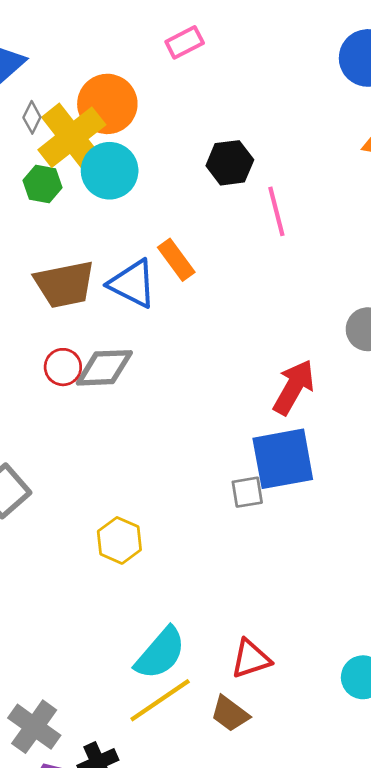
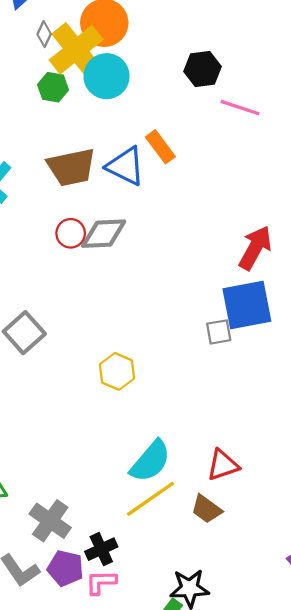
pink line: (276, 211) -> (240, 108), turned -57

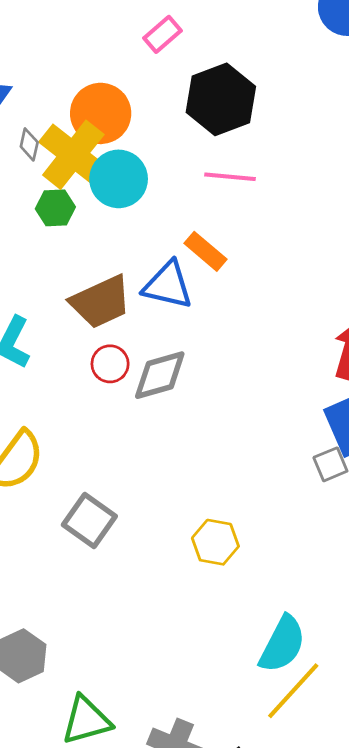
black hexagon: (203, 69) -> (221, 99), moved, size x1.5
pink line: (240, 108) -> (230, 177), moved
red circle: (71, 233) -> (110, 364), moved

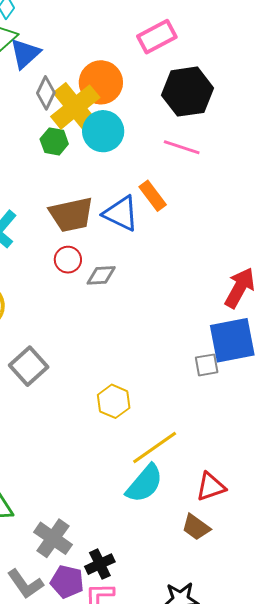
pink rectangle: (163, 34) -> (157, 37), size x1.4
gray diamond: (29, 144) -> (46, 93), size x1.4
gray diamond: (160, 375) -> (101, 275), size x0.7
yellow line: (293, 691) -> (155, 448), moved

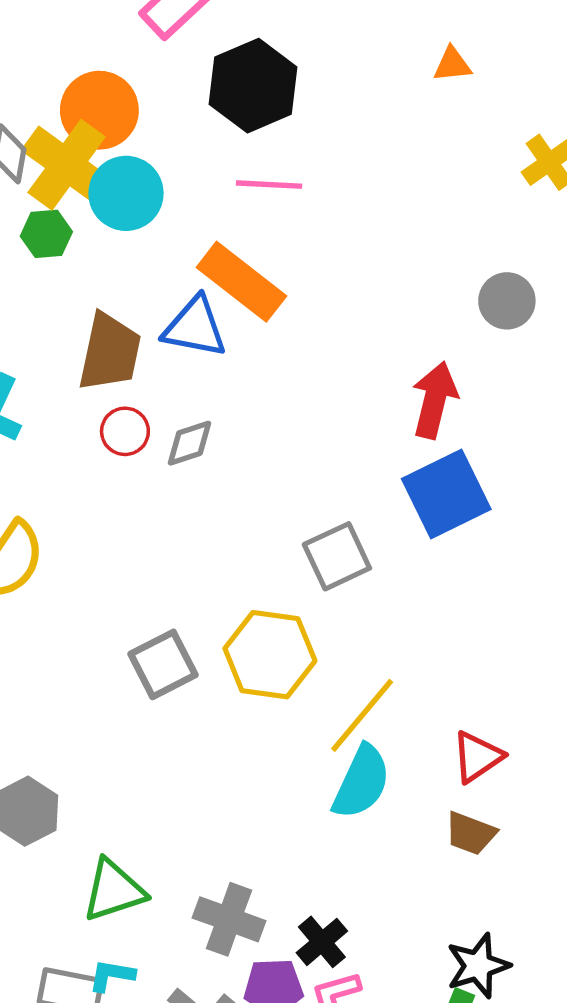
orange rectangle: (153, 196) -> (241, 282), size x1.6
brown trapezoid: (71, 215) -> (110, 352), turned -51
gray square: (207, 365) -> (337, 556), moved, size x1.5
gray square: (29, 366) -> (163, 664), moved, turned 30
yellow hexagon: (114, 401) -> (270, 655), size x1.5

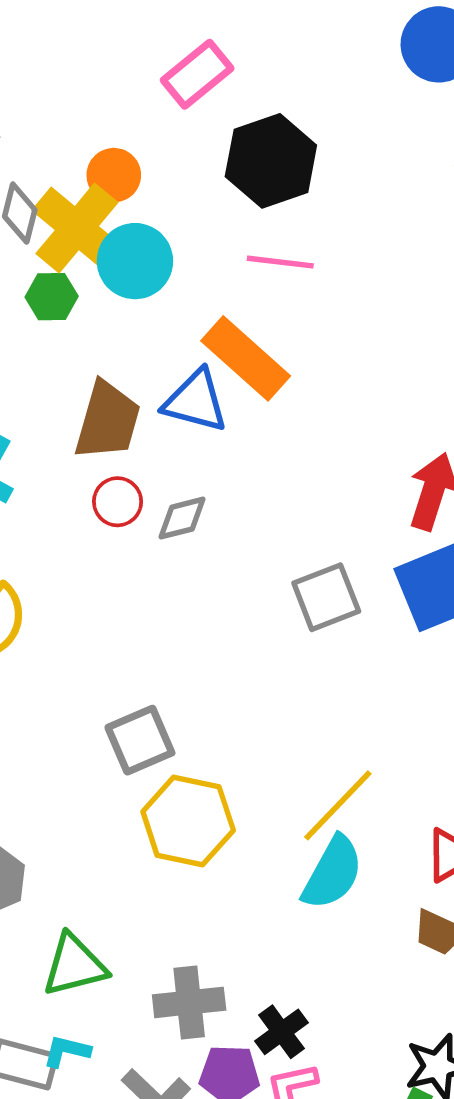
orange circle: (99, 110) -> (114, 175), size x0.7
gray square: (337, 556) -> (326, 597), moved
yellow hexagon: (270, 655) -> (188, 821), moved
gray cross: (229, 919) -> (189, 1002), turned -30

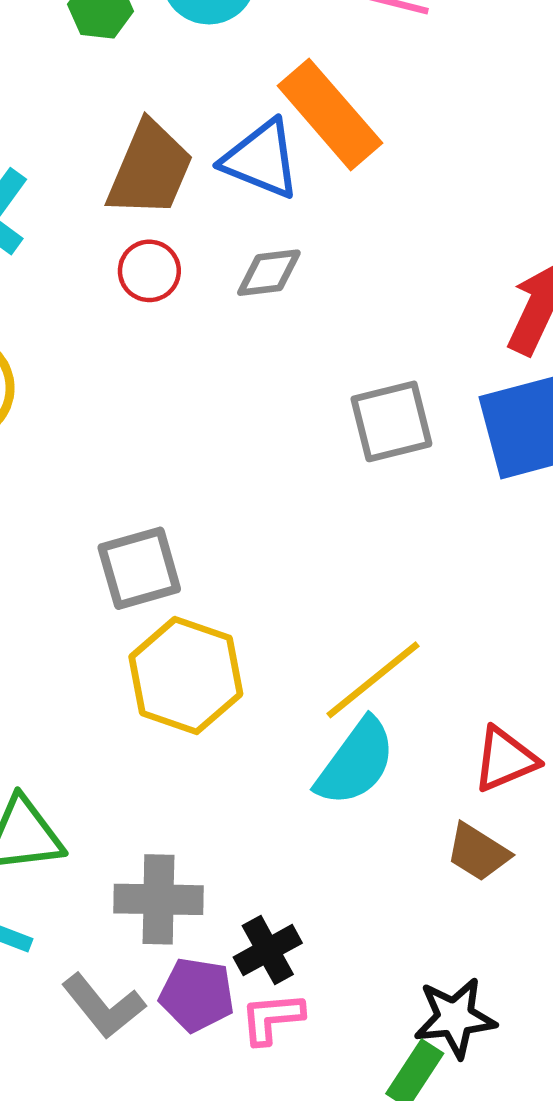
gray diamond: (182, 518) -> (269, 273), moved

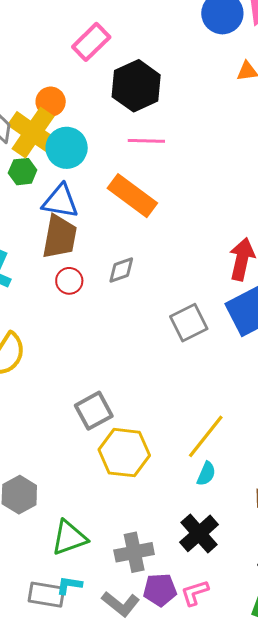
blue triangle: (261, 159) -> (60, 201), moved
cyan semicircle: (356, 762) -> (206, 474), size x0.6
black cross: (268, 950) -> (199, 533), moved, size x1.4

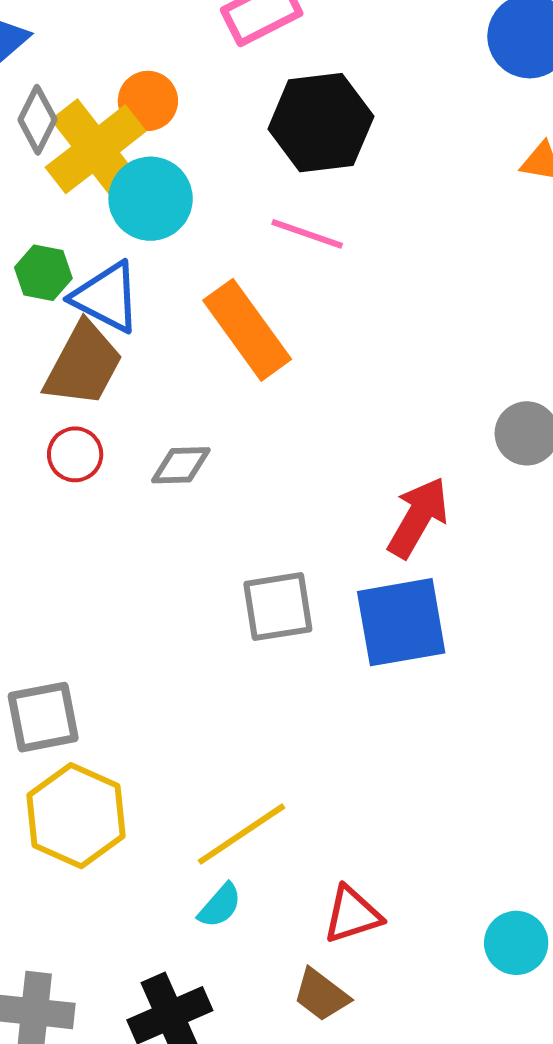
green hexagon: (23, 172) -> (43, 273), moved

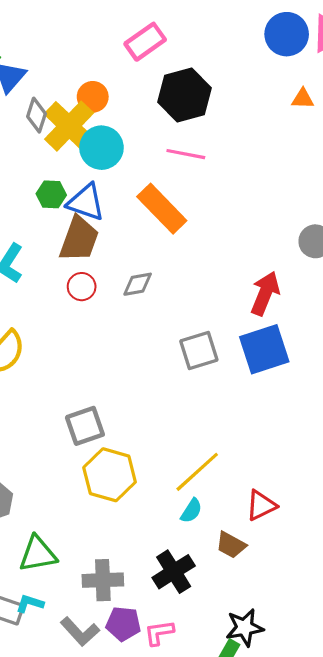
brown trapezoid: (321, 995) -> (231, 545), moved

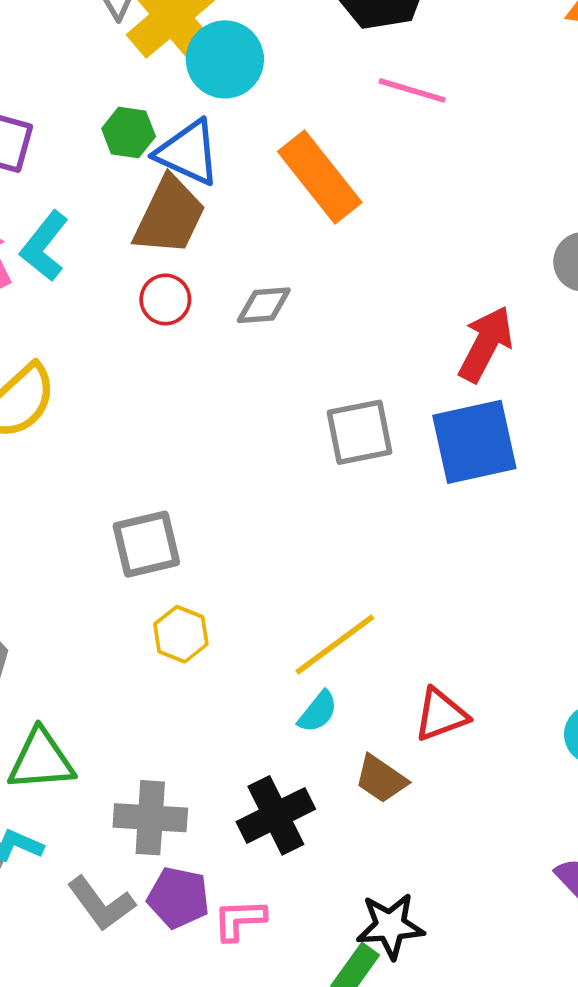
pink line: (186, 154) -> (412, 90), moved
yellow hexagon: (110, 475) -> (181, 634), size x0.6

